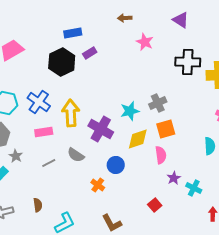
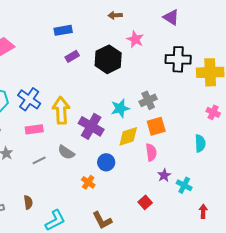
purple rectangle: (90, 53) -> (72, 56), moved
black hexagon: (62, 62) -> (108, 59), moved

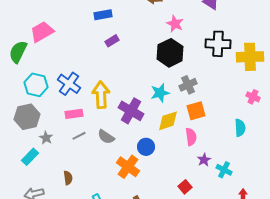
black hexagon: (108, 59) -> (170, 53), moved
gray line: (39, 160) -> (79, 136), moved
orange cross: (88, 182) -> (128, 167), size x1.6
brown semicircle: (28, 202) -> (68, 178), moved

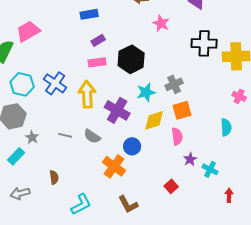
black hexagon: (170, 53) -> (131, 59), moved
pink rectangle: (74, 114) -> (97, 62), moved
gray line: (79, 136) -> (65, 135), turned 40

